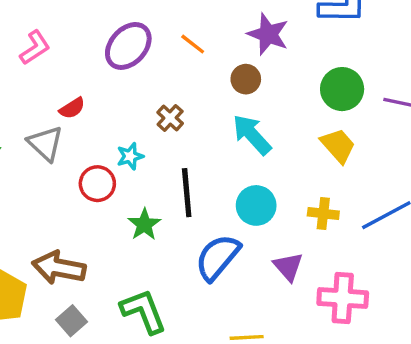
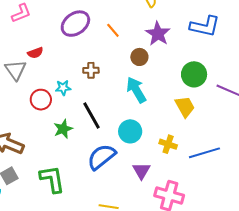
brown cross: (170, 118) -> (91, 70), turned 35
black line: (187, 193) -> (92, 116), turned -36

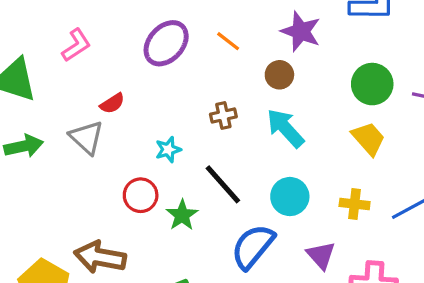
brown cross: (91, 70) -> (223, 115), moved
red circle: (41, 100) -> (141, 195), moved

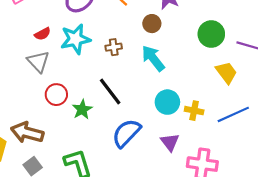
gray triangle: (87, 137) -> (38, 61), moved
yellow trapezoid: (368, 139) -> (226, 72), moved
cyan star: (168, 150) -> (75, 39), moved, size x1.8
cyan circle: (290, 197) -> (167, 102), moved

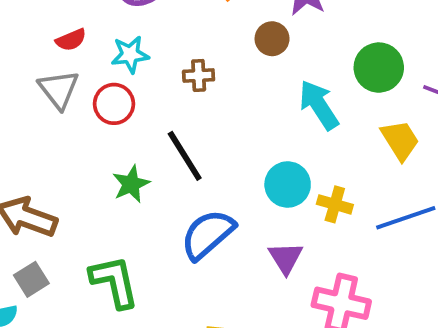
cyan star: (75, 39) -> (130, 54), size x0.7
cyan arrow: (153, 58) -> (319, 105), moved
red circle: (56, 95) -> (114, 104), moved

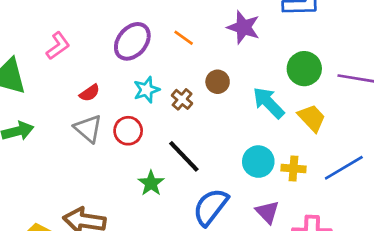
brown circle: (272, 39) -> (218, 82), moved
cyan star: (130, 54) -> (146, 90), moved
brown cross: (199, 75) -> (182, 99), turned -35
yellow trapezoid: (400, 140) -> (312, 118), moved

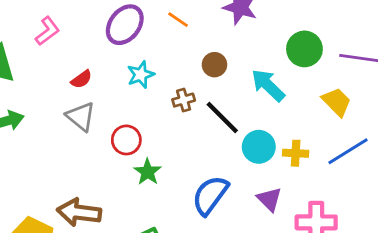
brown cross: (182, 99) -> (184, 100), moved, turned 35
yellow trapezoid: (312, 118) -> (337, 102), moved
red circle: (128, 131) -> (126, 140), moved
black line: (184, 156) -> (222, 118), moved

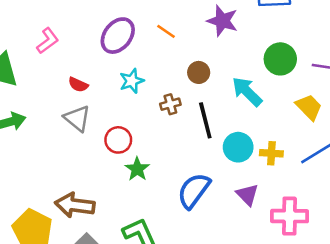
red semicircle: (81, 79) -> (78, 85), turned 60
black line: (222, 118) -> (205, 120), turned 30

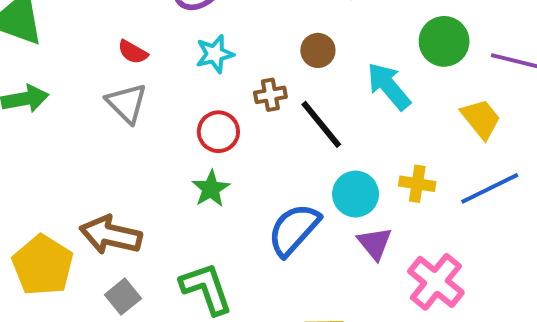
black line: (205, 120) -> (321, 124), turned -30
red circle: (118, 140) -> (218, 132), moved
cyan circle: (238, 147) -> (356, 194), moved
pink cross: (290, 216) -> (436, 282), turned 33

